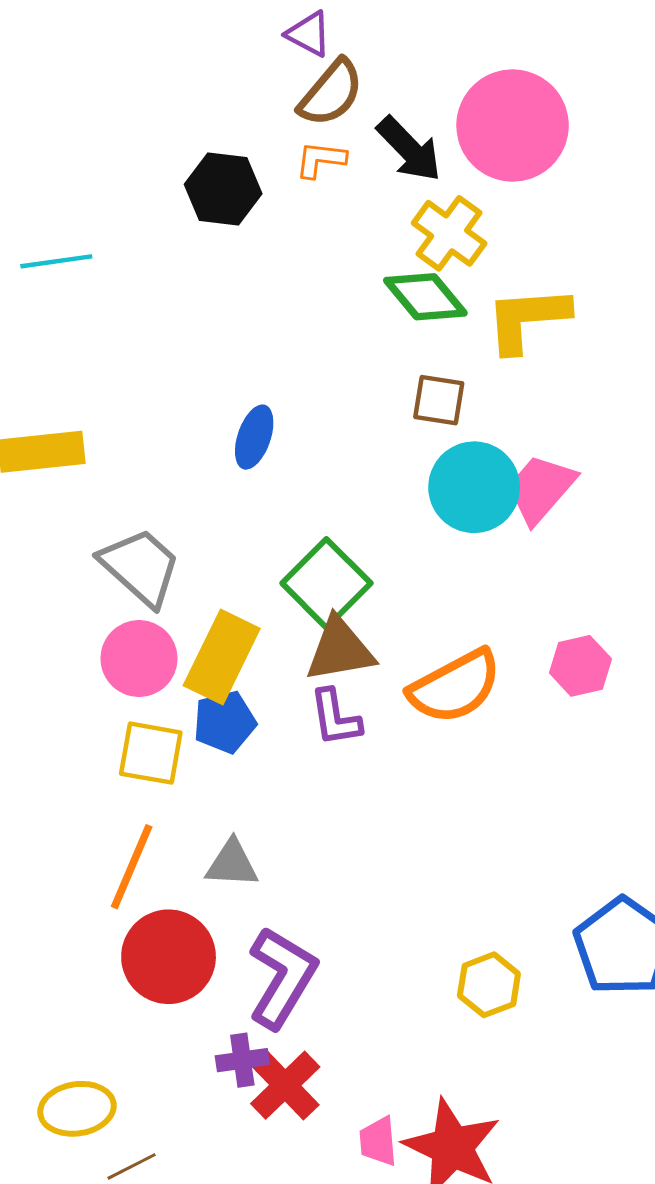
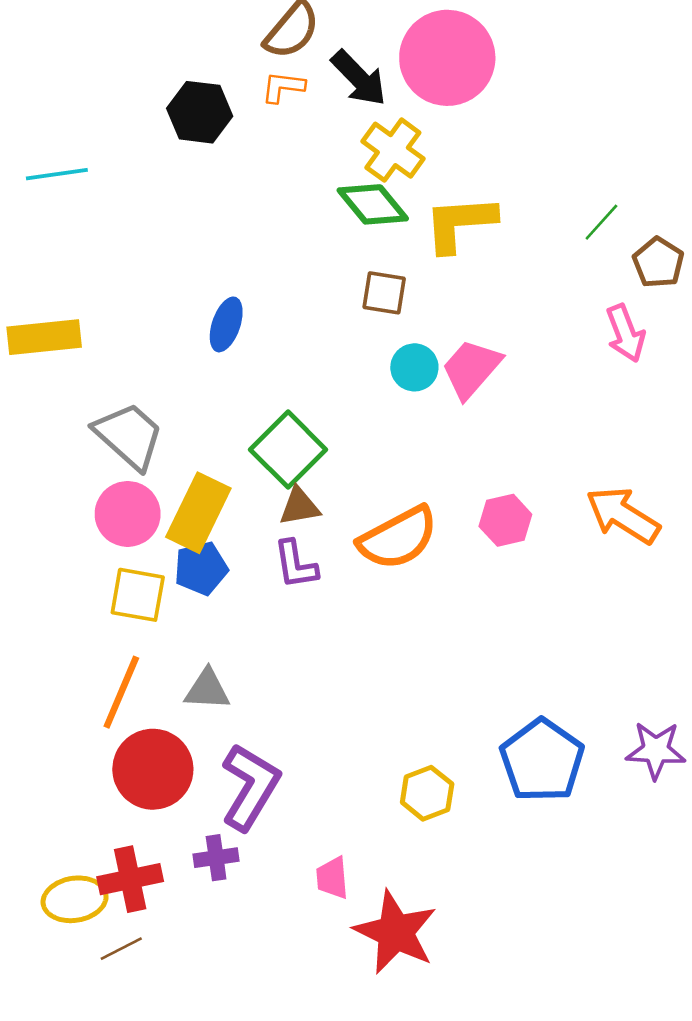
cyan circle: (474, 487) -> (414, 367), size x0.6
brown triangle: (340, 650) -> (299, 506), size x0.7
red cross: (285, 1085) -> (130, 879), moved, turned 32
pink trapezoid: (378, 1141) -> (332, 878), moved

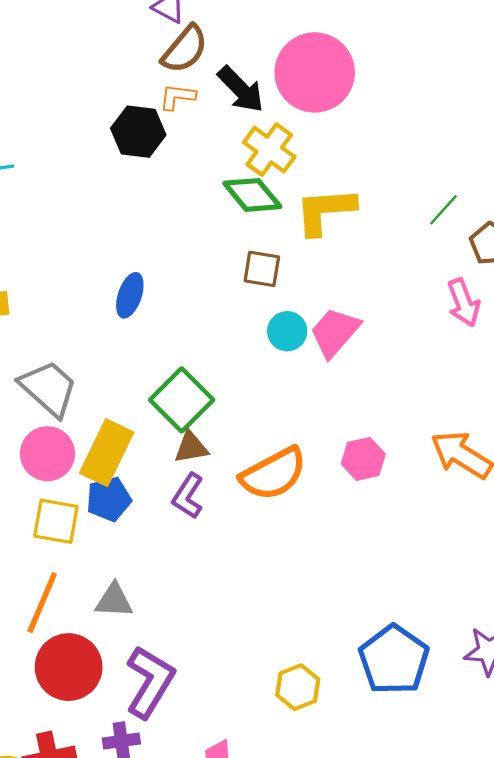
black hexagon: (200, 112) -> (138, 132), moved
purple L-shape: (296, 565) -> (188, 496), turned 42

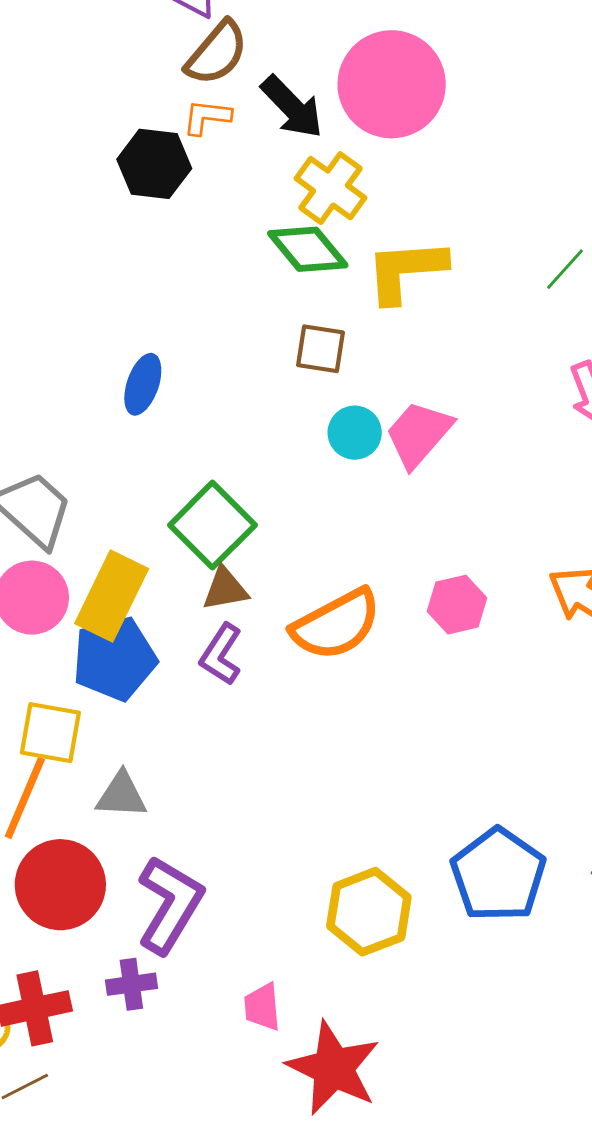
blue pentagon: (109, 499) -> (114, 659), size x1.4
yellow square: (56, 521) -> (50, 733), moved
yellow hexagon: (298, 687) -> (369, 912), size x1.4

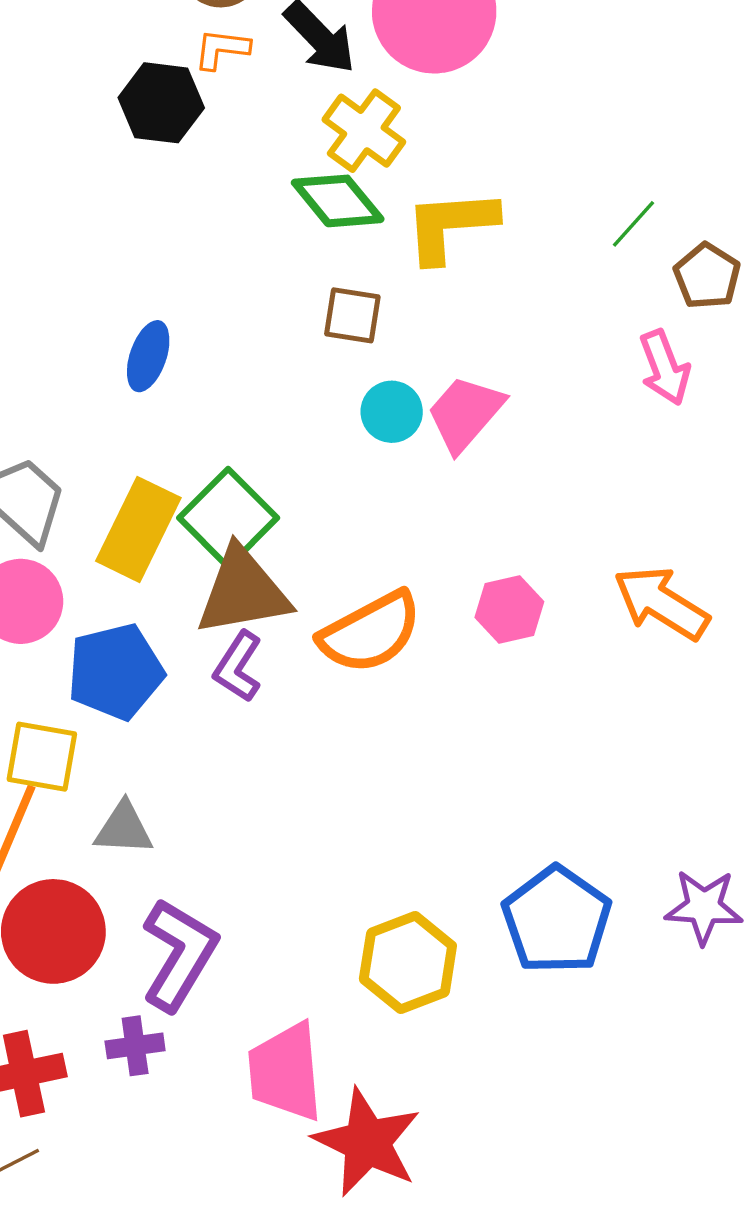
brown triangle: (225, 589) -> (243, 592), size x1.8
yellow rectangle: (112, 596) -> (138, 529), moved
pink trapezoid: (262, 1007) -> (285, 1072), size x1.8

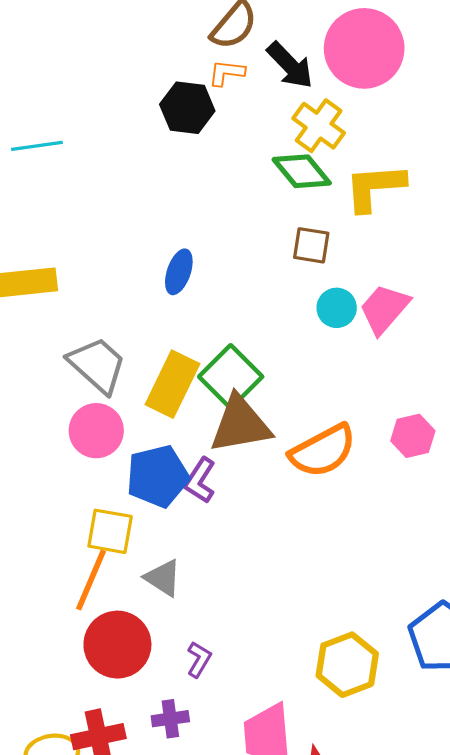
purple L-shape: (238, 667) -> (200, 480), moved
gray triangle: (124, 828) -> (163, 578), turned 30
purple L-shape: (179, 954) -> (199, 659), size x0.5

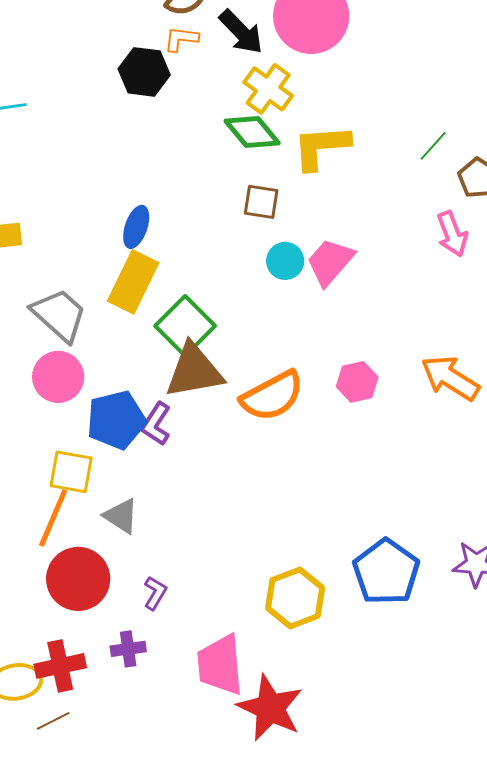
yellow rectangle: (172, 384) -> (133, 282), moved

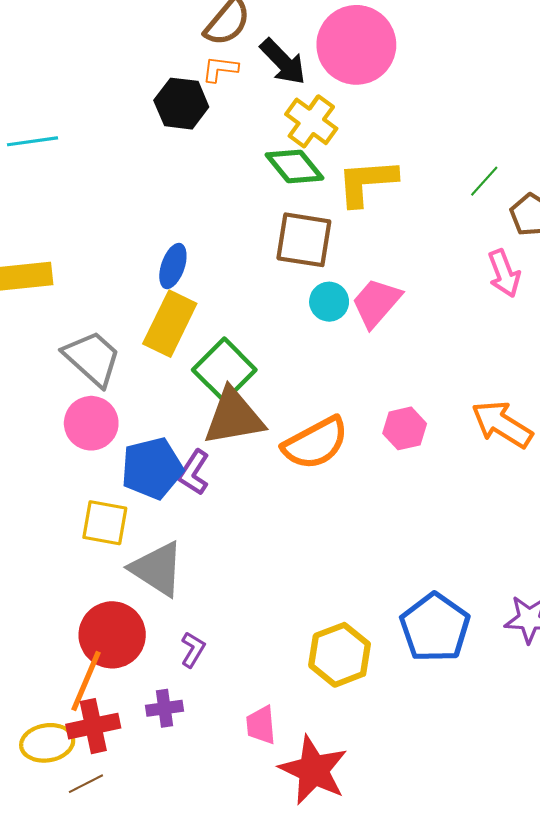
brown square: (261, 202) -> (304, 240), size x1.5
gray triangle: (121, 516) -> (157, 569), size x1.5
orange line: (53, 518) -> (86, 681), moved
pink trapezoid: (220, 665) -> (261, 725), size x0.6

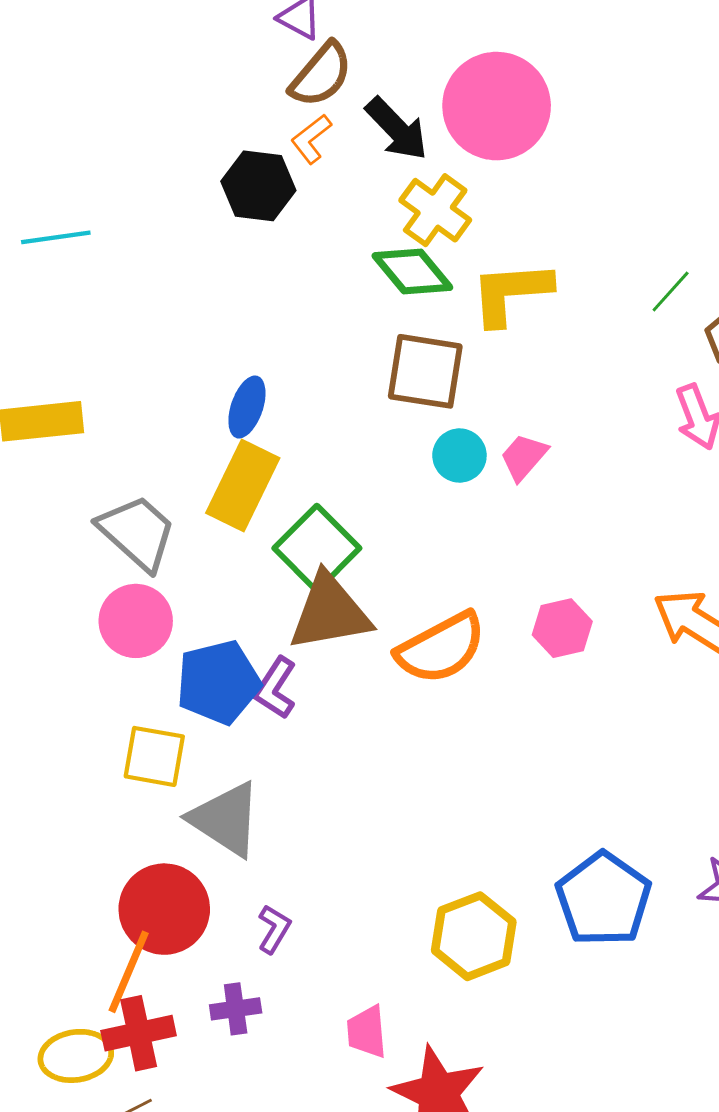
orange L-shape: (220, 69) -> (311, 139), turned -45
pink trapezoid: (376, 303) -> (524, 457), size x0.7

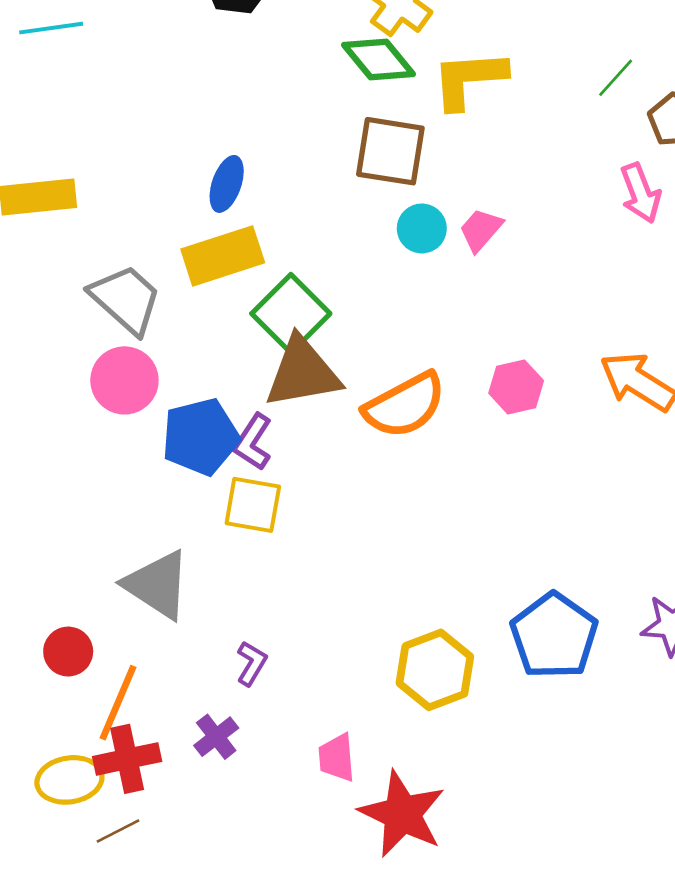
yellow rectangle: (243, 485) -> (223, 256), turned 46
yellow square: (154, 756) -> (253, 505), moved
gray triangle: (226, 819) -> (157, 585), moved
red circle: (164, 909) -> (68, 652), moved, size x0.6
purple cross: (236, 1009) -> (216, 737), turned -30

